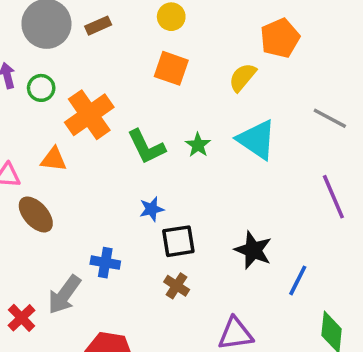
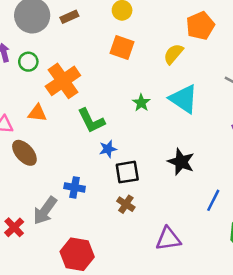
green L-shape: (146, 147) -> (91, 121), moved
black star: (253, 250) -> (181, 162), moved

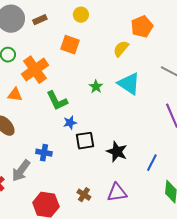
orange square: (122, 48) -> (70, 45), moved
black star: (181, 162) -> (117, 152), moved
brown cross: (126, 204) -> (84, 195), moved

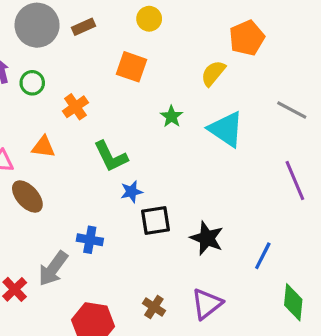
orange cross: (35, 70) -> (75, 107), size x0.6
green star: (96, 87) -> (172, 116), moved
purple triangle: (117, 193) -> (207, 304), turned -30

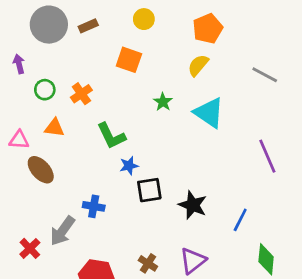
orange pentagon: (247, 38) -> (208, 29), moved
green circle: (32, 83) -> (45, 90), moved
gray line: (292, 110) -> (265, 75), moved

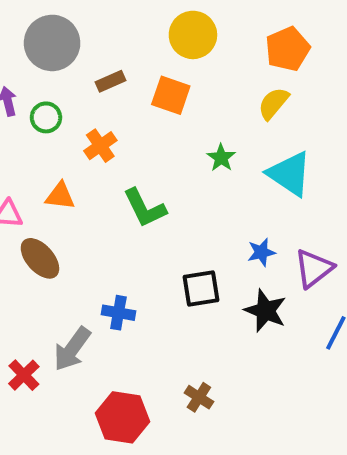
yellow circle: (144, 19) -> (193, 35), size x1.5
brown rectangle: (88, 26) -> (110, 81), moved
green circle: (45, 90) -> (46, 117), moved
blue star: (129, 166) -> (261, 252), moved
purple triangle: (193, 261) -> (314, 268), moved

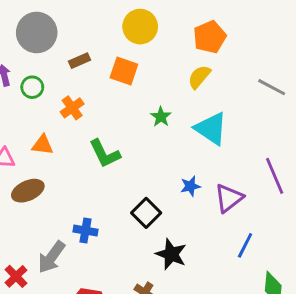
brown ellipse: (40, 258) -> (28, 191), turned -72
black square: (201, 289) -> (146, 213), turned -36
black star: (265, 311) -> (171, 254), moved

